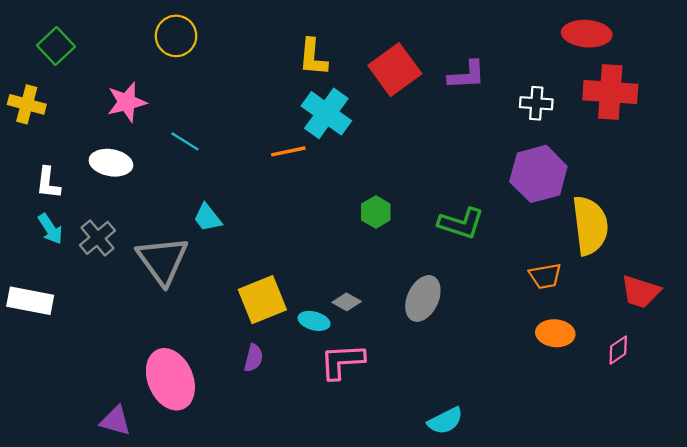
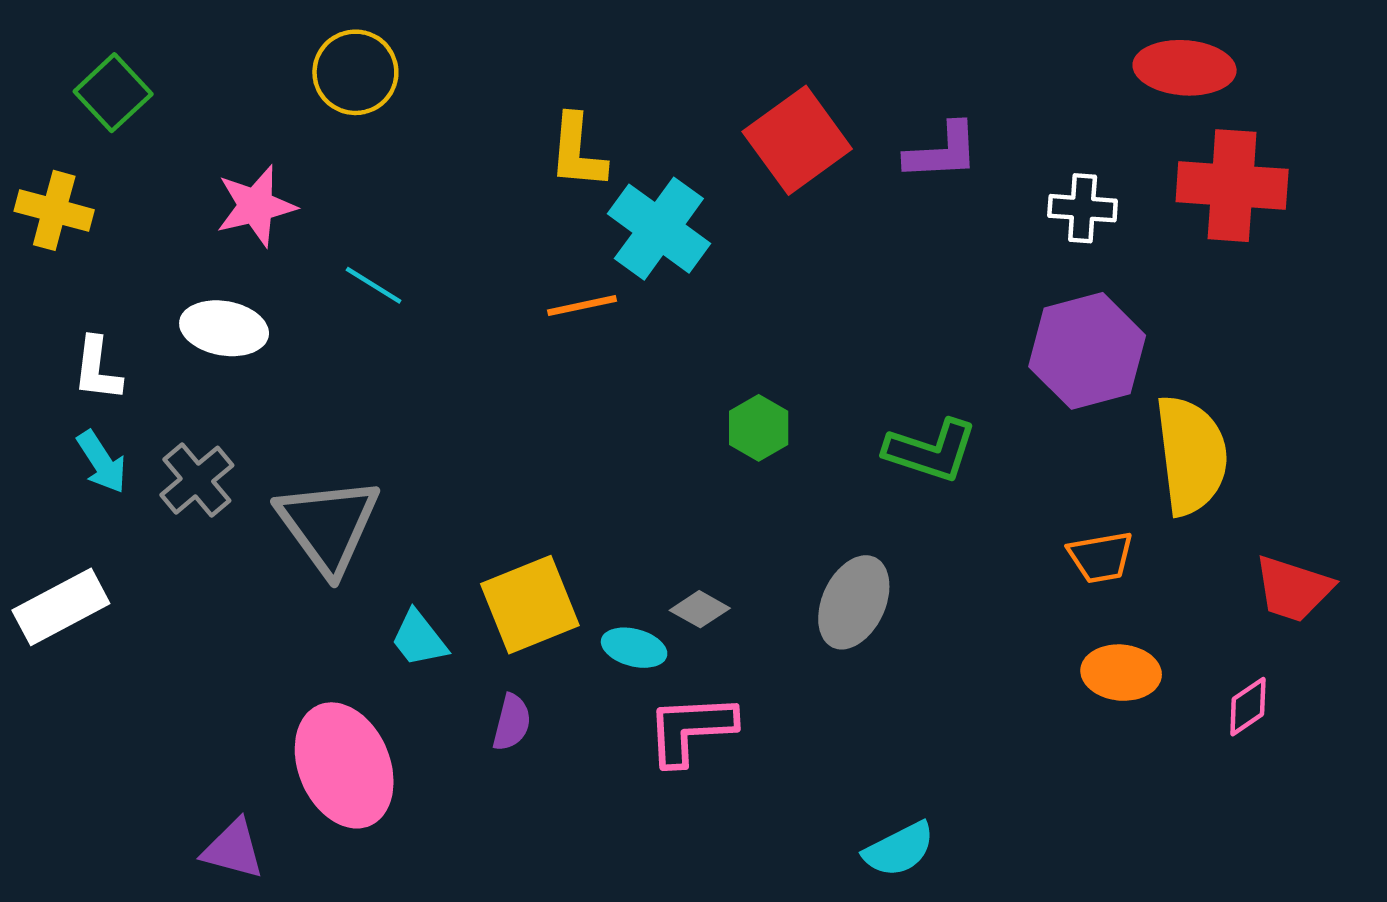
yellow L-shape: (313, 57) -> (577, 152), moved
cyan trapezoid: (207, 218) -> (419, 639), moved
white rectangle: (30, 301) -> (61, 607), turned -39

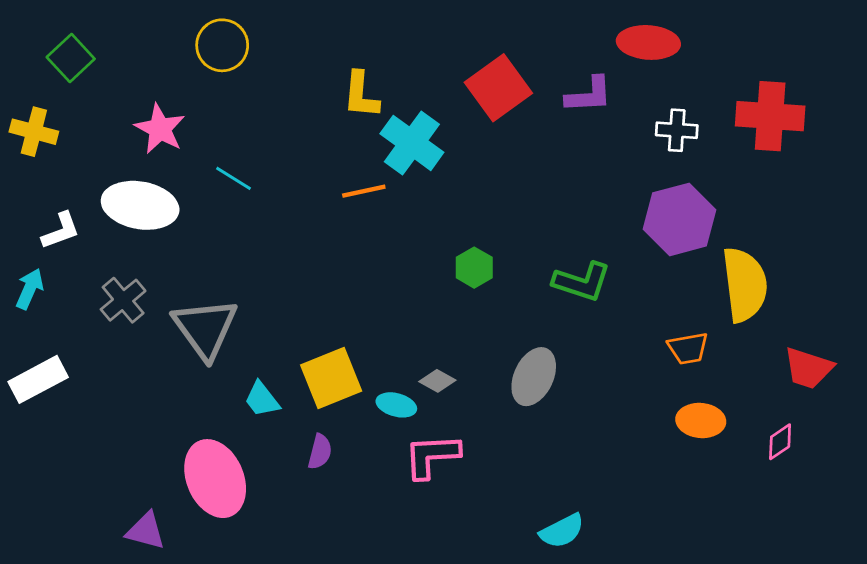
red ellipse: (1185, 68) -> (648, 42), moved
pink star: (256, 206) -> (160, 129), turned -30
white ellipse: (224, 328) -> (140, 205), size x1.4
white L-shape: (97, 369) -> (61, 231), turned -117
cyan arrow: (102, 462) -> (30, 289), moved, turned -123

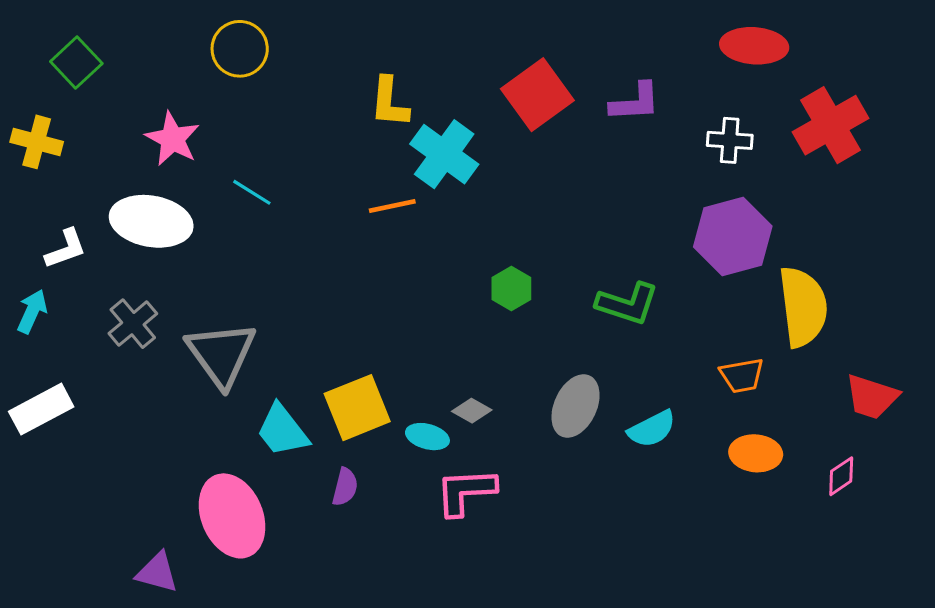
red ellipse: (648, 42) -> (754, 46), moved
red cross: (770, 116) -> (830, 125), turned -34
cyan trapezoid: (262, 399) -> (282, 430), size x1.4
cyan semicircle: (562, 531) -> (652, 429), moved

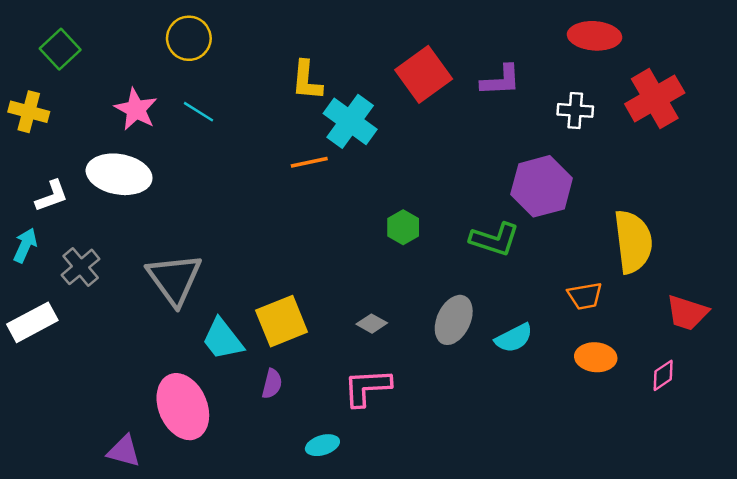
cyan line: (252, 192) -> (198, 112), moved
purple hexagon: (733, 237) -> (542, 186), moved
gray cross: (133, 324) -> (81, 267), moved
cyan ellipse: (427, 437) -> (322, 445), moved, turned -32

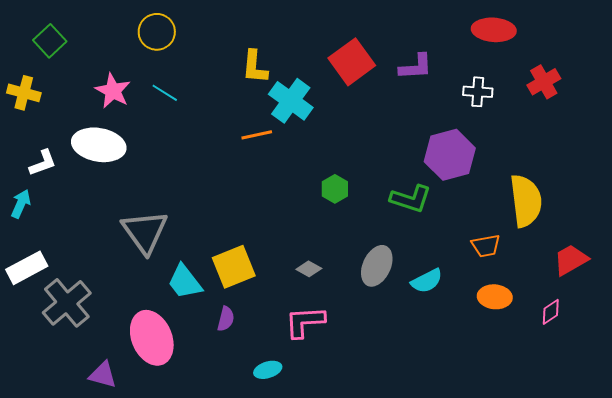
red cross: (655, 98) -> (544, 82), size x0.7
gray cross: (81, 267) -> (67, 303), moved, size x1.5
red trapezoid: (687, 313) -> (571, 260), turned 132

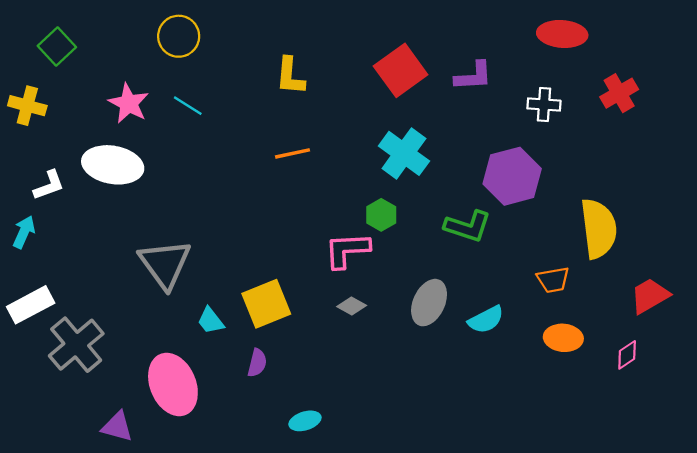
cyan cross: (291, 101) -> (404, 153), moved
cyan trapezoid: (185, 282) -> (211, 321), size x0.7
pink L-shape: (305, 322) -> (347, 250), moved

